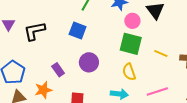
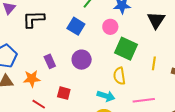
pink circle: (132, 21) -> (110, 27), moved
yellow line: (161, 53) -> (154, 63), turned 64

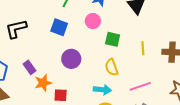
green square: (126, 49) -> (113, 39), size x0.7
purple rectangle: (50, 61) -> (30, 67), moved
orange star: (32, 79) -> (43, 83), moved

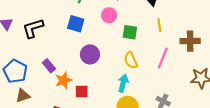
yellow line: (143, 48) -> (159, 25), moved
pink line: (140, 86) -> (163, 58), moved, turned -45
cyan arrow: (102, 90) -> (123, 83), turned -78

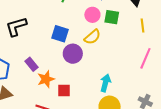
blue square: (76, 24) -> (60, 34), moved
green square: (130, 32) -> (112, 17), moved
yellow semicircle: (131, 60) -> (92, 37), moved, turned -108

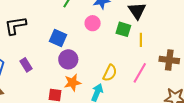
green square: (112, 17) -> (123, 29), moved
yellow semicircle: (92, 37) -> (110, 73), moved, turned -30
orange star: (46, 79) -> (72, 83), moved

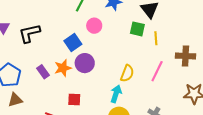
pink circle: (93, 23) -> (94, 26), moved
blue square: (58, 38) -> (73, 43), turned 36
orange star: (72, 83) -> (63, 68), moved

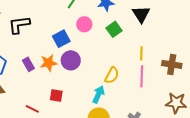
green square: (137, 29) -> (114, 29), moved, turned 35
yellow line: (156, 38) -> (141, 53), moved
pink line: (157, 71) -> (142, 76), turned -30

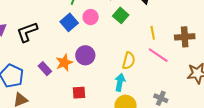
blue square: (61, 39) -> (69, 22), moved
pink line: (142, 76) -> (158, 55), turned -45

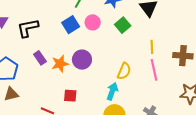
pink line: (158, 55) -> (154, 70), turned 35
purple rectangle: (45, 69) -> (40, 58), moved

